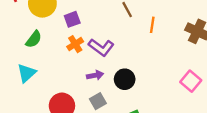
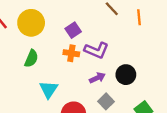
purple square: (72, 19) -> (73, 30), moved
orange cross: (75, 44) -> (71, 53), turned -35
cyan triangle: (27, 73) -> (49, 89), moved

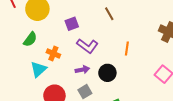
orange line: (139, 17) -> (127, 49), moved
orange cross: (71, 53) -> (53, 53), moved

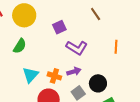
orange cross: (53, 53) -> (54, 76), moved
black circle: (107, 73) -> (98, 83), moved

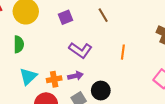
purple square: (59, 27) -> (65, 17), moved
green semicircle: (20, 46) -> (19, 44), turned -35
orange cross: (54, 76) -> (54, 79), turned -32

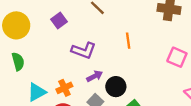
purple arrow: (75, 76) -> (95, 76), moved
cyan triangle: (28, 77) -> (37, 92), turned 30

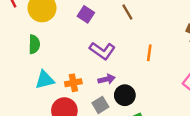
purple square: (59, 20) -> (86, 14), turned -35

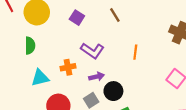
orange cross: (73, 83) -> (68, 67), moved

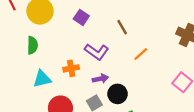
brown line: (115, 15) -> (122, 27), moved
orange line: (135, 52) -> (141, 54), turned 40

